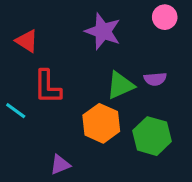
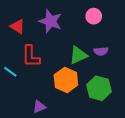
pink circle: (165, 17) -> (94, 16), moved
purple star: (103, 31) -> (50, 21), moved

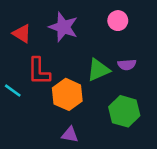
orange hexagon: (66, 80) -> (67, 94), moved
purple triangle: (39, 107) -> (70, 135), moved, turned 32

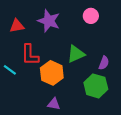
red triangle: (22, 34) -> (17, 26), turned -42
purple semicircle: (127, 65) -> (104, 63), moved, turned -64

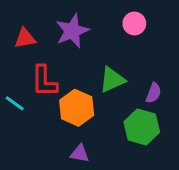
purple star: (49, 21) -> (72, 31), turned 30

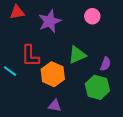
red triangle: (25, 38) -> (17, 12), moved

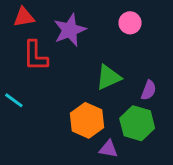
red L-shape: (30, 56) -> (35, 56), moved
orange hexagon: (53, 74) -> (87, 120), moved
purple triangle: (55, 106) -> (108, 149), moved

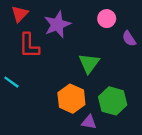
red triangle: (24, 17) -> (20, 14), turned -36
green triangle: (108, 77) -> (89, 63), turned -30
purple semicircle: (149, 90) -> (129, 39), moved, turned 126

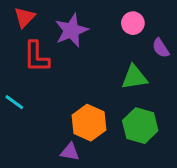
green triangle: (89, 63) -> (134, 77), moved, turned 45
purple triangle: (89, 122) -> (70, 152), moved

